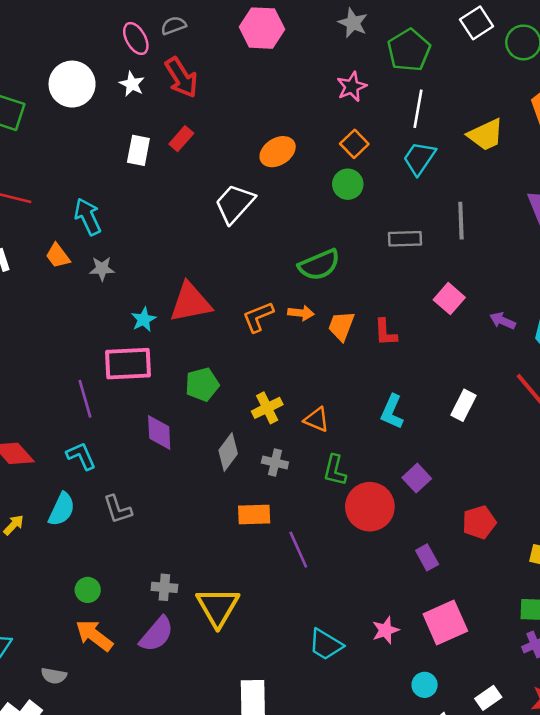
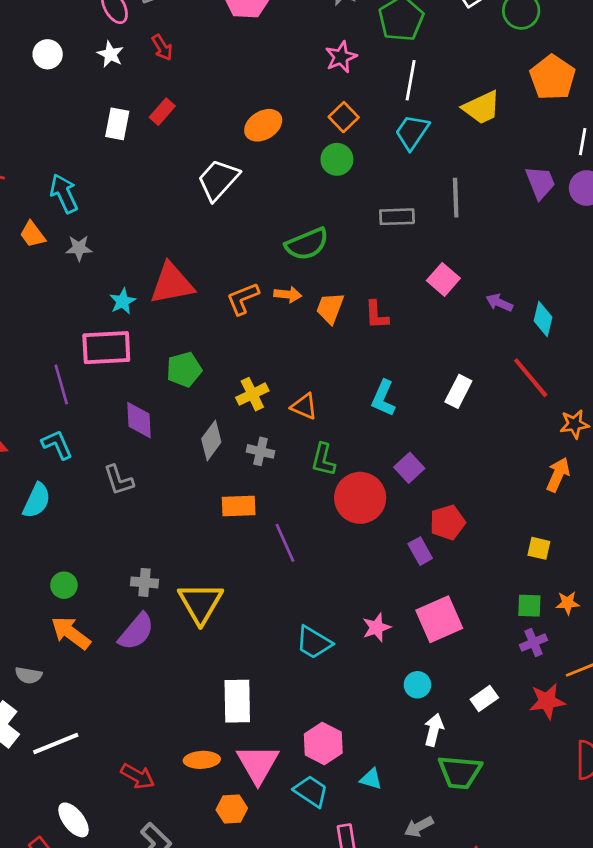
red arrow: (181, 78) -> (162, 47), size x0.6
white circle: (72, 84) -> (48, 54), size x0.6
gray L-shape: (118, 509) -> (119, 480), moved
red pentagon: (479, 522) -> (447, 522), moved

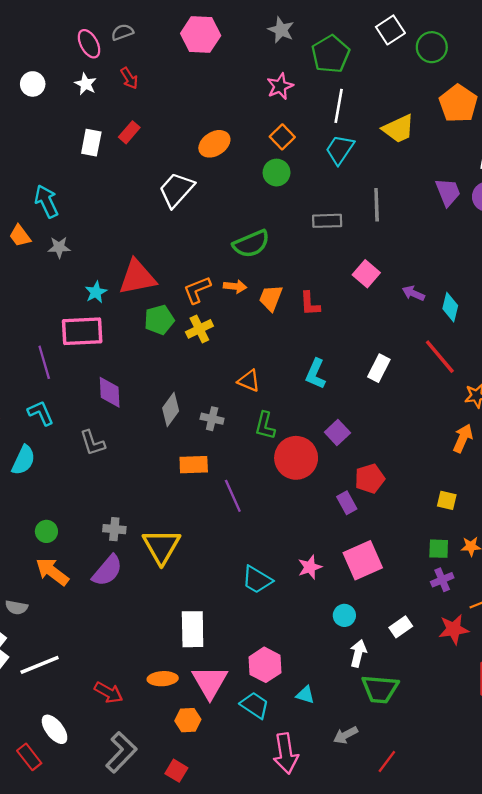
green pentagon: (184, 370) -> (159, 320), moved
yellow cross: (252, 394) -> (199, 329), moved

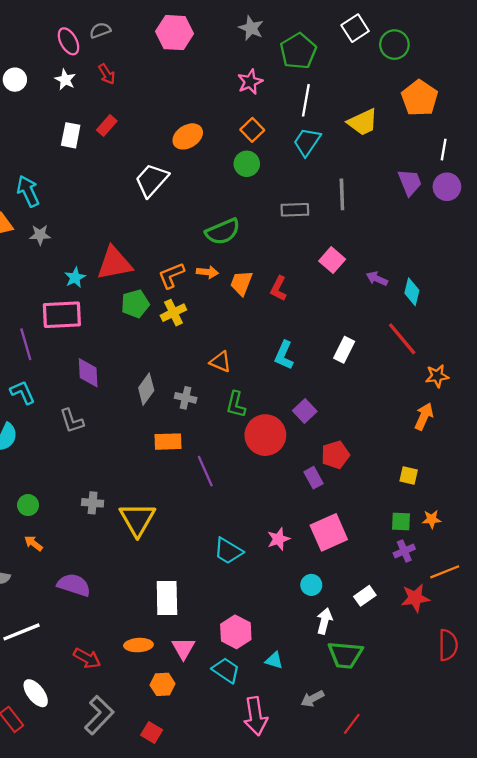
red L-shape: (310, 304) -> (278, 288), turned 30
purple semicircle: (107, 571) -> (74, 585), moved, turned -112
orange arrow: (52, 572) -> (33, 543), size x0.6
pink triangle: (210, 682) -> (183, 648), size x0.7

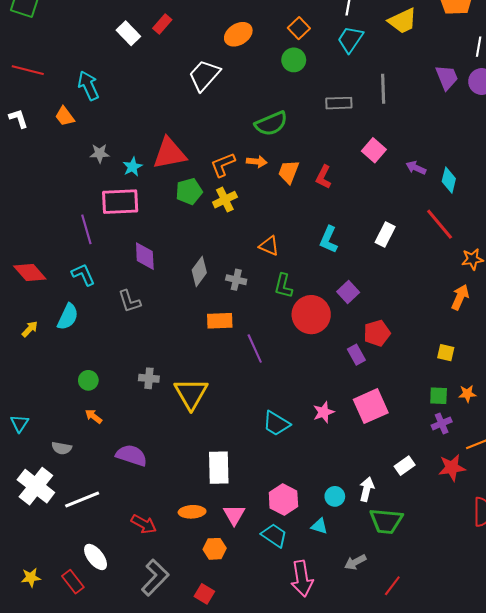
white rectangle: (71, 135) -> (128, 33), turned -55
gray star: (40, 235) -> (100, 153), moved
cyan circle: (311, 585) -> (335, 496), moved

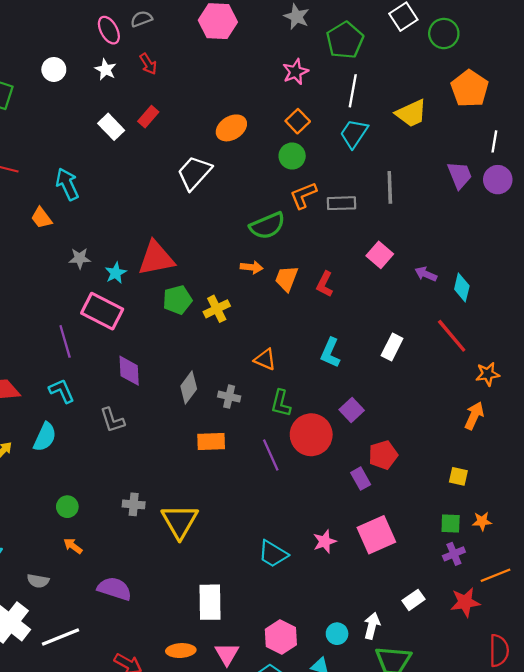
orange L-shape: (223, 165) -> (303, 195), moved
pink rectangle: (120, 202) -> (102, 311), turned 30
purple line: (255, 349) -> (271, 455), moved

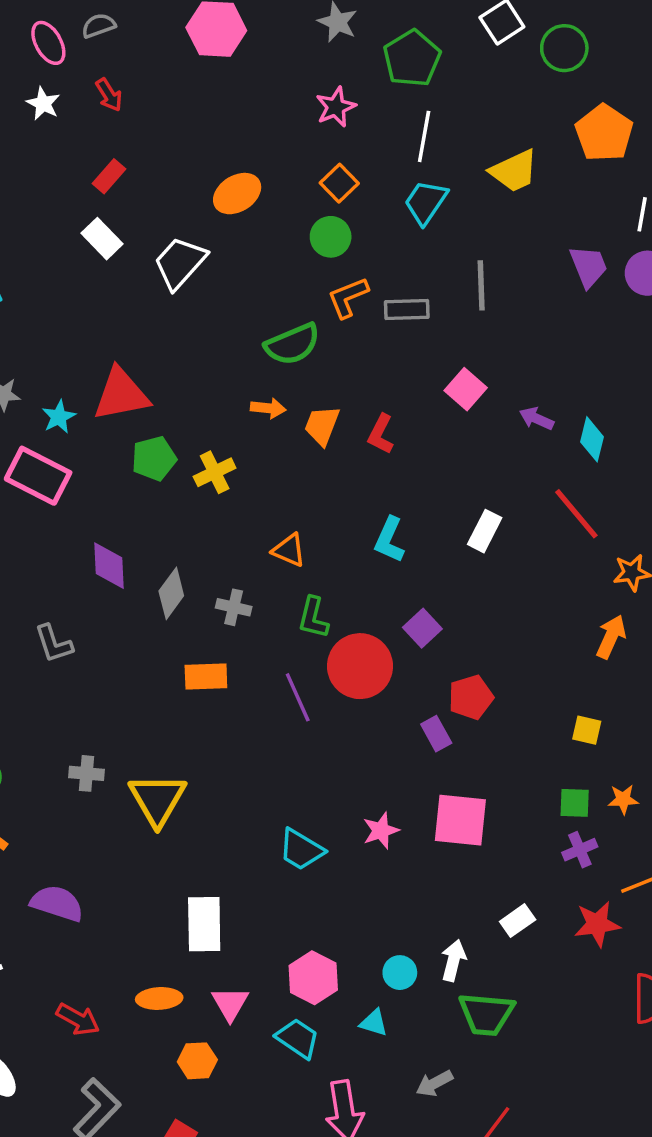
white rectangle: (111, 127) -> (102, 239), moved
purple diamond: (129, 371) -> (109, 566), moved
pink square: (376, 535) -> (460, 820), turned 30

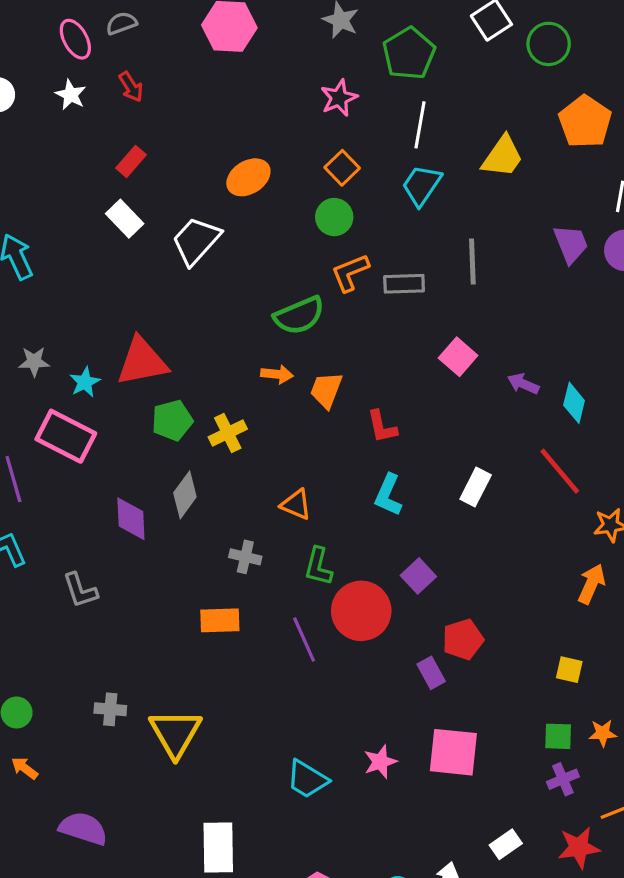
yellow trapezoid: (514, 171) -> (503, 157), turned -30
red L-shape: (381, 434) -> (382, 427), moved, turned -39
gray diamond: (171, 593) -> (185, 495), moved

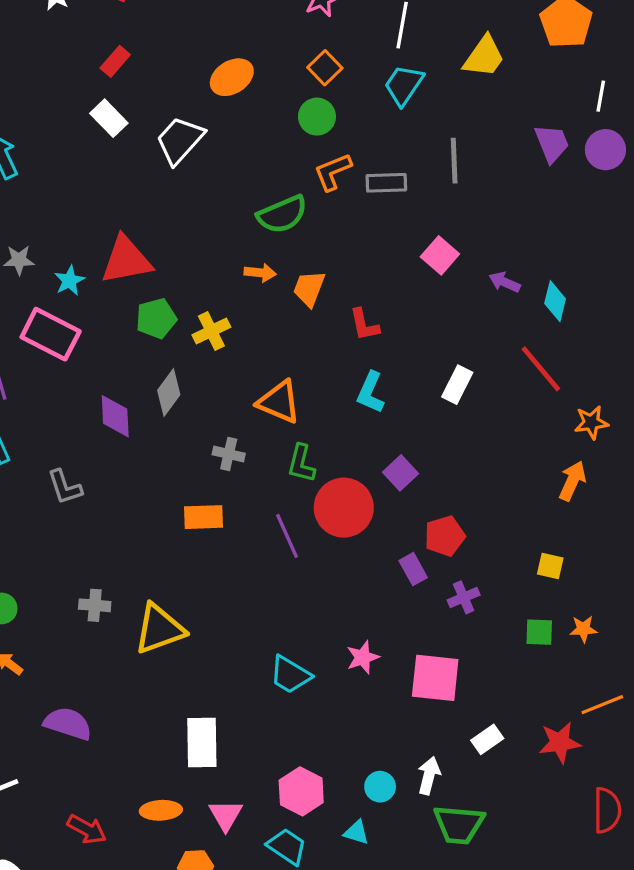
orange triangle: (296, 504) -> (279, 402), size x1.4
yellow triangle: (175, 733) -> (159, 629), turned 40
pink square: (453, 752) -> (435, 678), moved
purple cross: (563, 779) -> (464, 597), moved

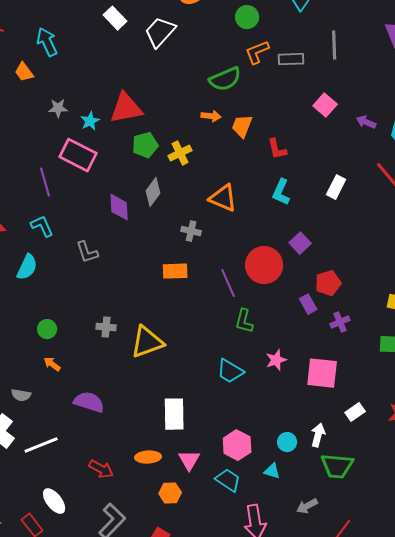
green L-shape: (301, 463) -> (244, 321), moved

